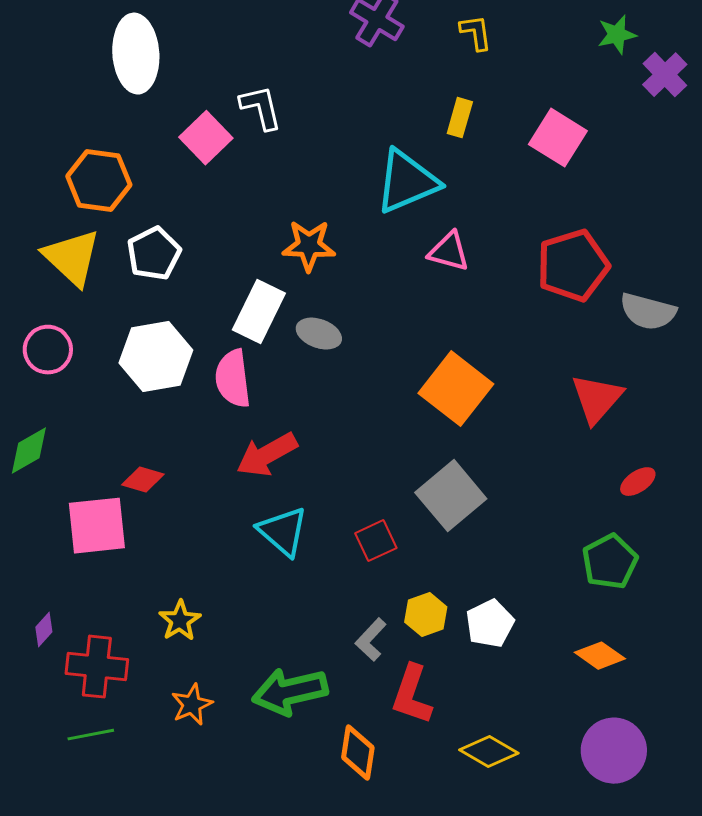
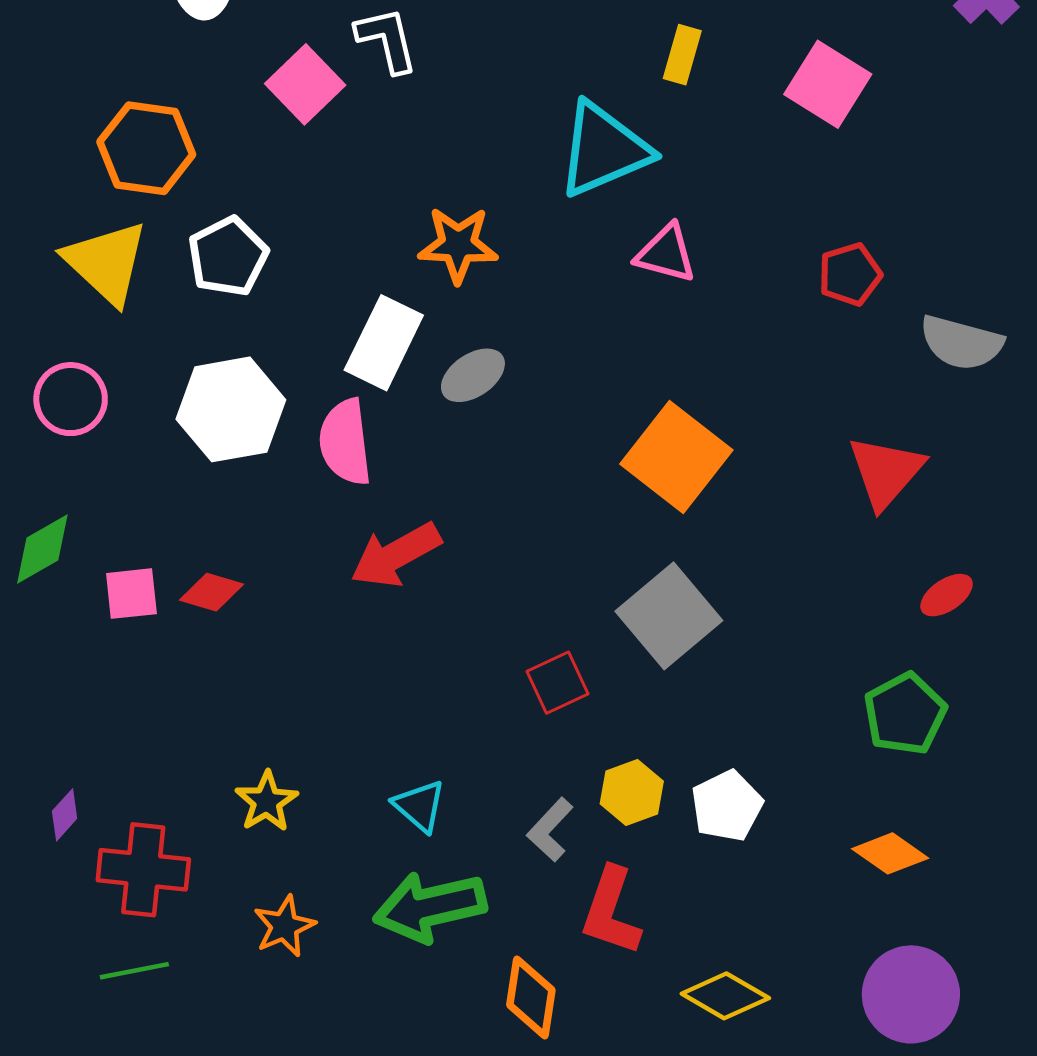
red pentagon: (573, 266) -> (850, 274), size x0.6
gray ellipse: (319, 334) -> (473, 375), turned -54
pink square: (97, 526) -> (131, 594), moved, size x0.6
cyan triangle: (283, 532) -> (419, 806), moved, size x0.7

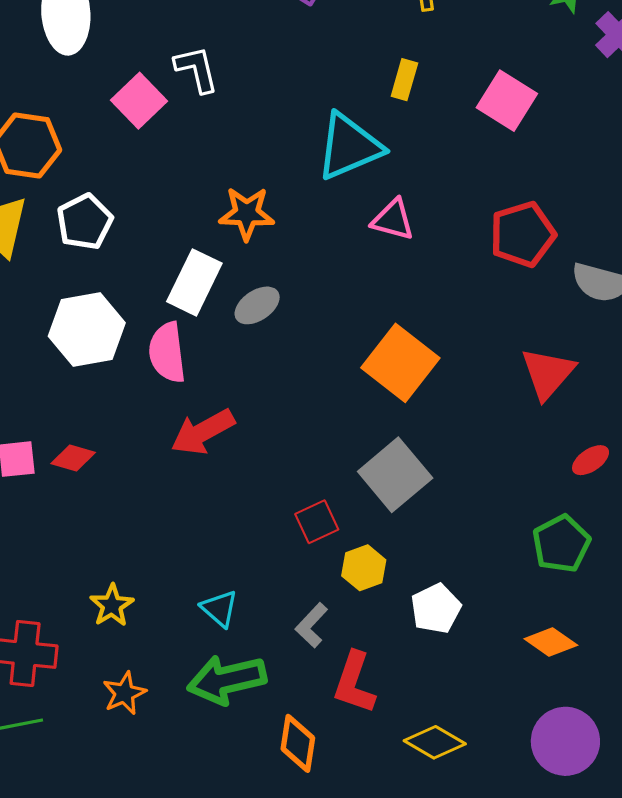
red pentagon: (850, 274) -> (523, 234), size x1.5
yellow hexagon: (632, 793) -> (364, 568), moved

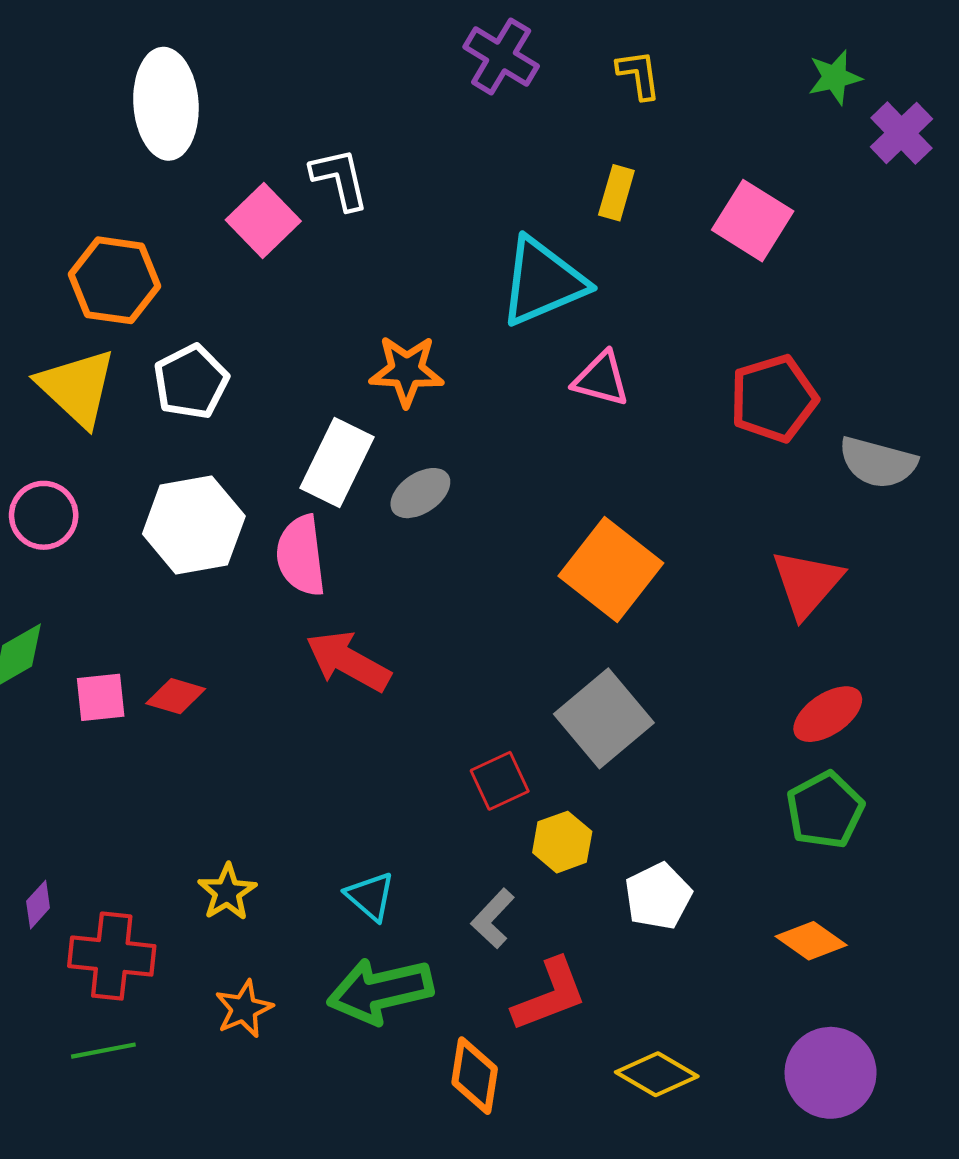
red arrow: (203, 432) -> (348, 661), turned 58
red ellipse: (591, 460) -> (828, 714), moved, size x1.4
red L-shape: (354, 683) -> (550, 995), turned -130

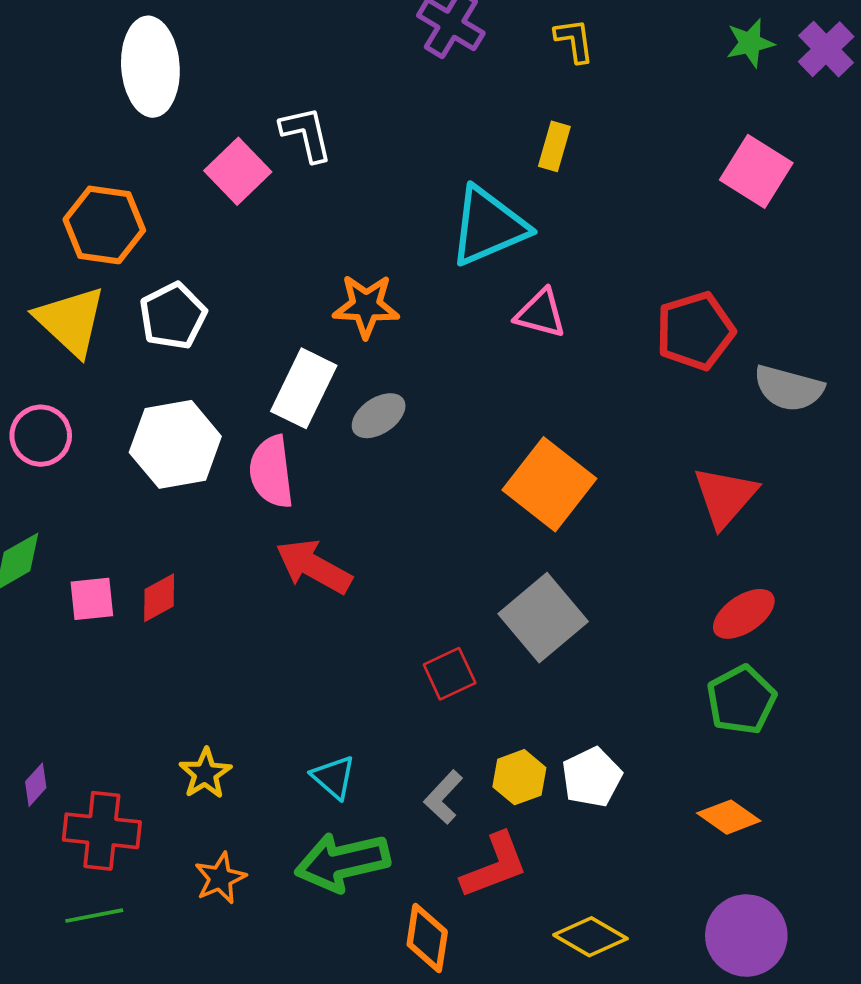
purple cross: (901, 133) -> (826, 49), moved
pink square: (753, 221) -> (756, 171), moved
red diamond: (176, 696) -> (159, 598), turned -45
yellow hexagon: (562, 842) -> (519, 777), moved

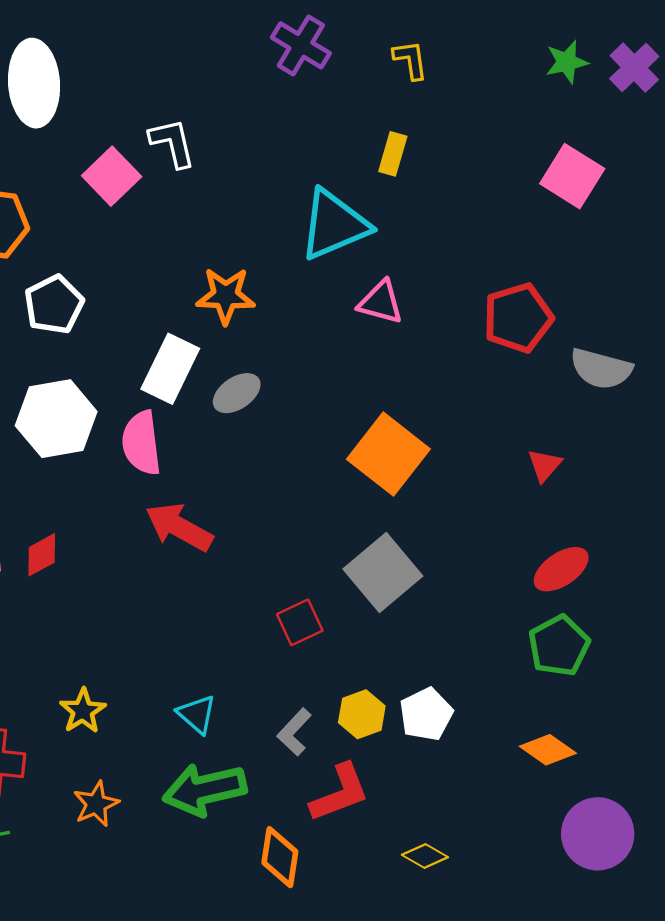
red triangle: (725, 497) -> (545, 465), size x0.6
purple circle: (746, 936) -> (598, 834), moved
yellow diamond: (590, 937) -> (425, 856), size x0.7

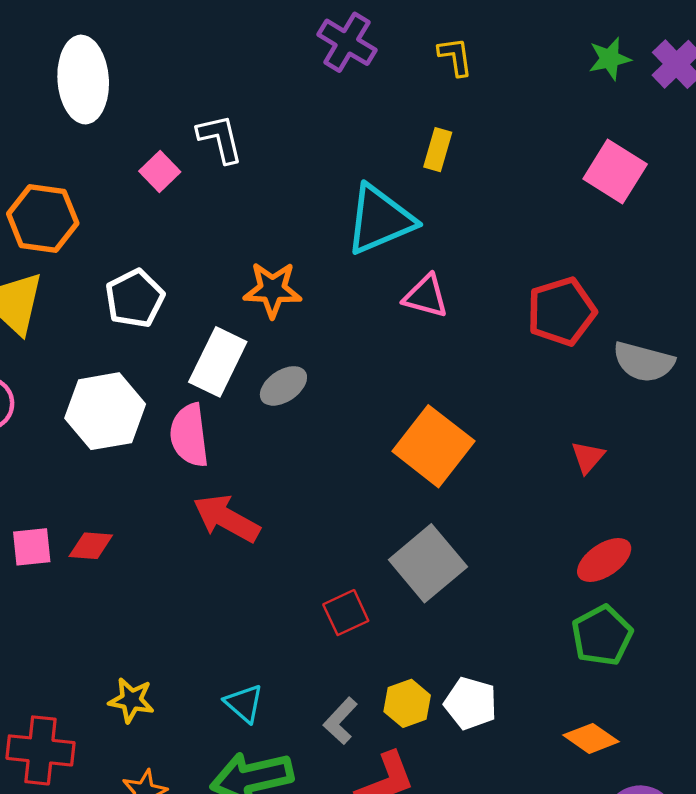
pink square: (112, 176) -> (160, 171), size x0.7
white pentagon: (54, 305) -> (135, 298), moved
red diamond: (42, 555) -> (91, 546), turned 33
yellow star: (83, 711) -> (131, 700), turned -30
white pentagon: (426, 714) -> (471, 703), turned -30

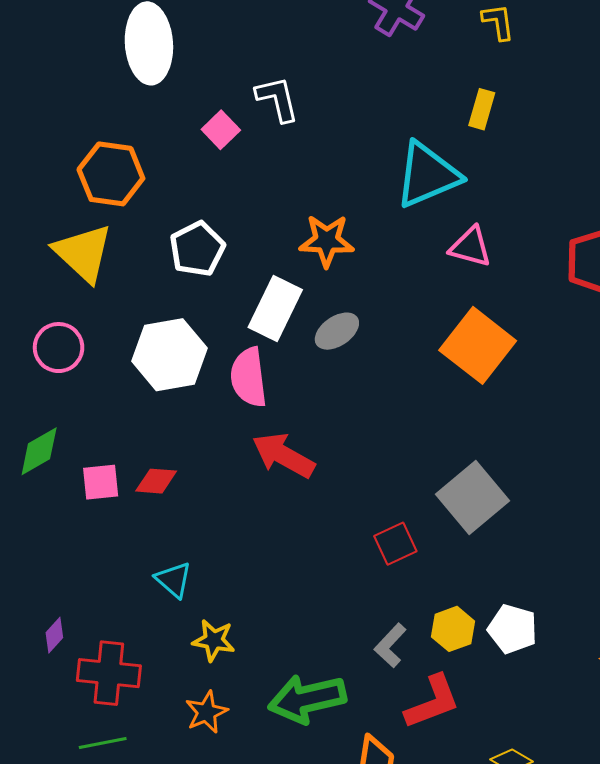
orange square: (433, 446) -> (478, 345), moved
yellow star: (131, 700) -> (214, 640), moved
cyan triangle: (244, 703) -> (174, 580), moved

